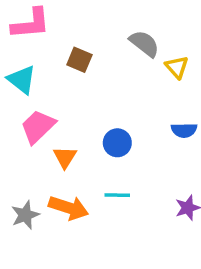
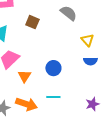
yellow triangle: (177, 67) -> (87, 40), moved

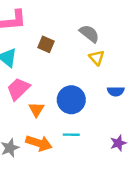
yellow triangle: (87, 40) -> (97, 58), moved
blue circle: (53, 68) -> (71, 100), size x1.5

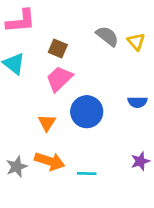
yellow triangle: (97, 58) -> (136, 42), moved
pink trapezoid: (18, 89) -> (59, 79), moved
cyan line: (71, 135) -> (87, 174), moved

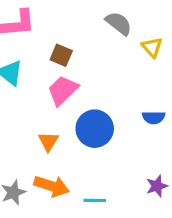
gray semicircle: (107, 36) -> (119, 23), moved

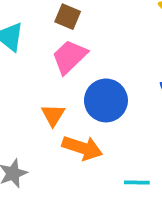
orange arrow: (52, 186) -> (82, 148), moved
cyan line: (95, 200) -> (137, 182), moved

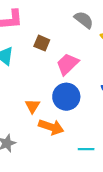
pink trapezoid: (69, 57) -> (67, 64), moved

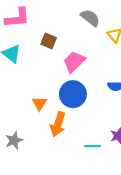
orange arrow: (51, 127) -> (58, 124), turned 90

